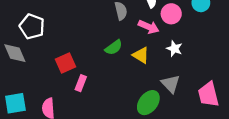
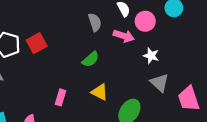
yellow triangle: (141, 55) -> (100, 92), moved
red square: (66, 63) -> (37, 43), moved
gray triangle: (171, 84) -> (159, 83), moved

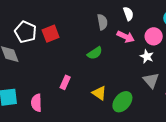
pink circle: (145, 21) -> (154, 36), moved
yellow triangle: (100, 92) -> (99, 93), moved

